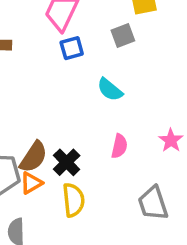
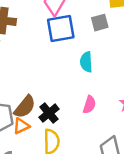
blue square: (72, 48) -> (61, 28), size x1.6
cyan semicircle: (110, 90) -> (86, 62), turned 42

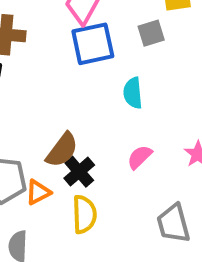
pink semicircle: (89, 105) -> (140, 157), turned -150
brown semicircle: (25, 107) -> (62, 150), moved

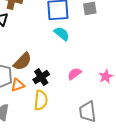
cyan semicircle: (133, 93) -> (62, 34), moved, turned 126
brown semicircle: (62, 150) -> (22, 61), moved

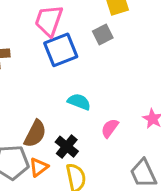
cyan semicircle: (62, 34) -> (79, 102), moved

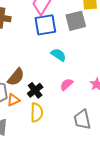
gray square: (103, 35) -> (76, 21), size x1.5
cyan semicircle: (79, 102) -> (58, 55), moved

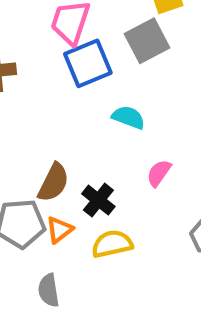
yellow semicircle: (37, 112) -> (112, 244), turned -90

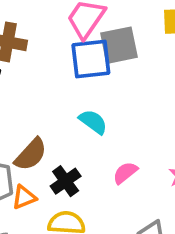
gray square: (147, 41) -> (119, 45), moved
cyan semicircle: (128, 117) -> (93, 122), moved

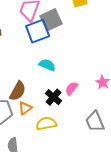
black cross: (66, 181) -> (53, 97), moved
orange triangle: (24, 197) -> (25, 108), moved

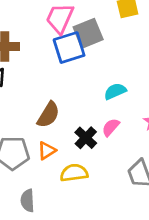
cyan semicircle: (47, 65) -> (115, 91), moved, turned -49
brown semicircle: (18, 91) -> (48, 115), moved

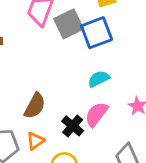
blue square: (69, 48) -> (97, 33), moved
pink semicircle: (111, 127) -> (96, 114), size x1.4

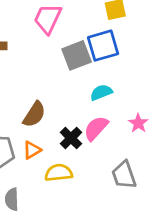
gray square: (69, 24) -> (77, 55), moved

